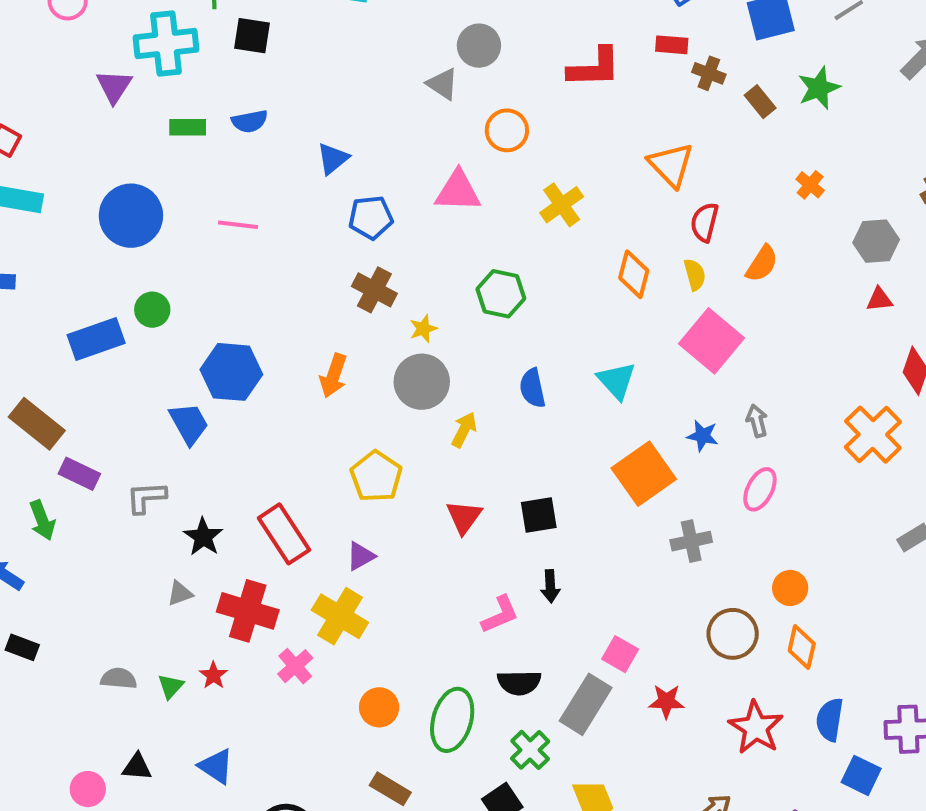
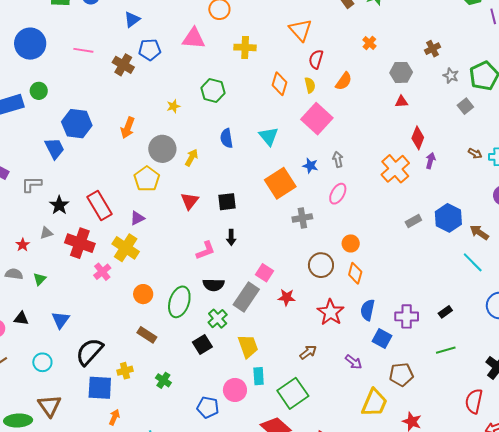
yellow cross: (562, 205) -> (245, 47), turned 35
brown cross: (374, 290) -> (123, 65), moved
gray circle: (422, 382) -> (162, 149), moved
red star: (214, 675) -> (23, 245), moved
blue triangle: (216, 766) -> (61, 320), turned 30

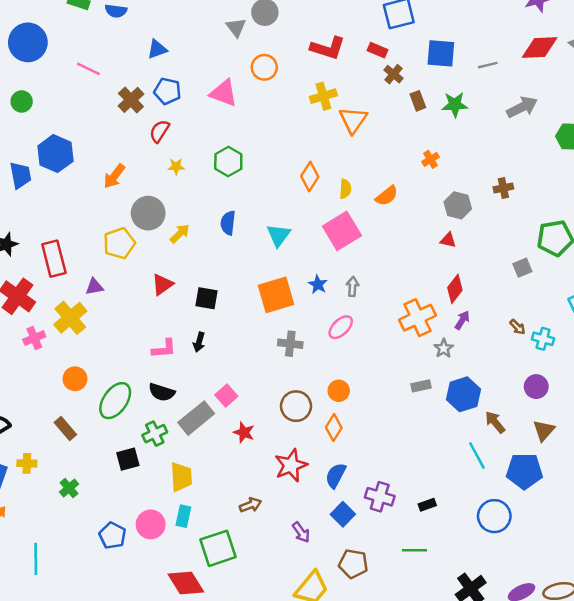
yellow cross: (245, 47) -> (323, 96), moved, turned -35
red semicircle: (316, 59) -> (160, 131), moved
gray star: (451, 76) -> (444, 348), moved

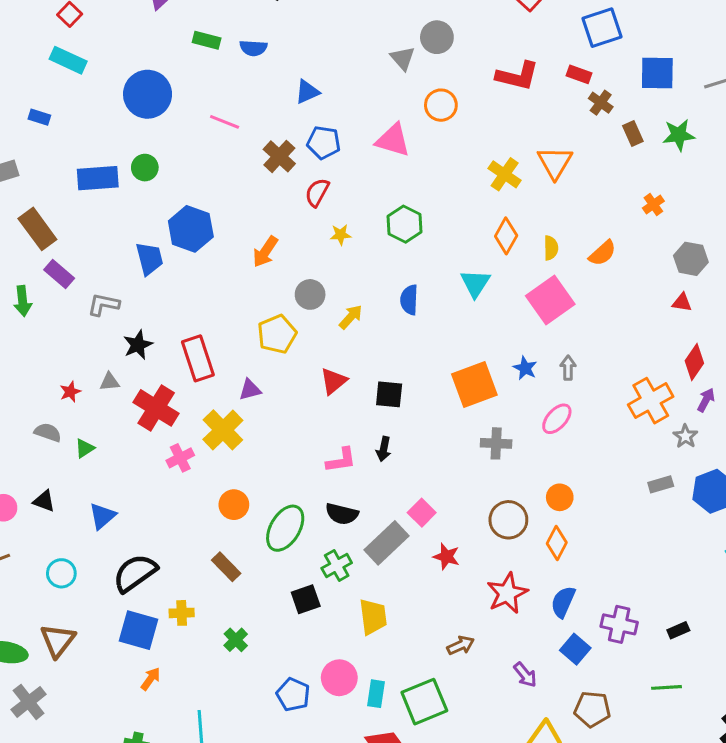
yellow cross: (323, 96) -> (505, 174), moved, turned -35
gray circle: (148, 213) -> (310, 294), size x0.7
cyan triangle: (279, 235) -> (475, 283), moved
cyan rectangle: (183, 516) -> (376, 694), moved

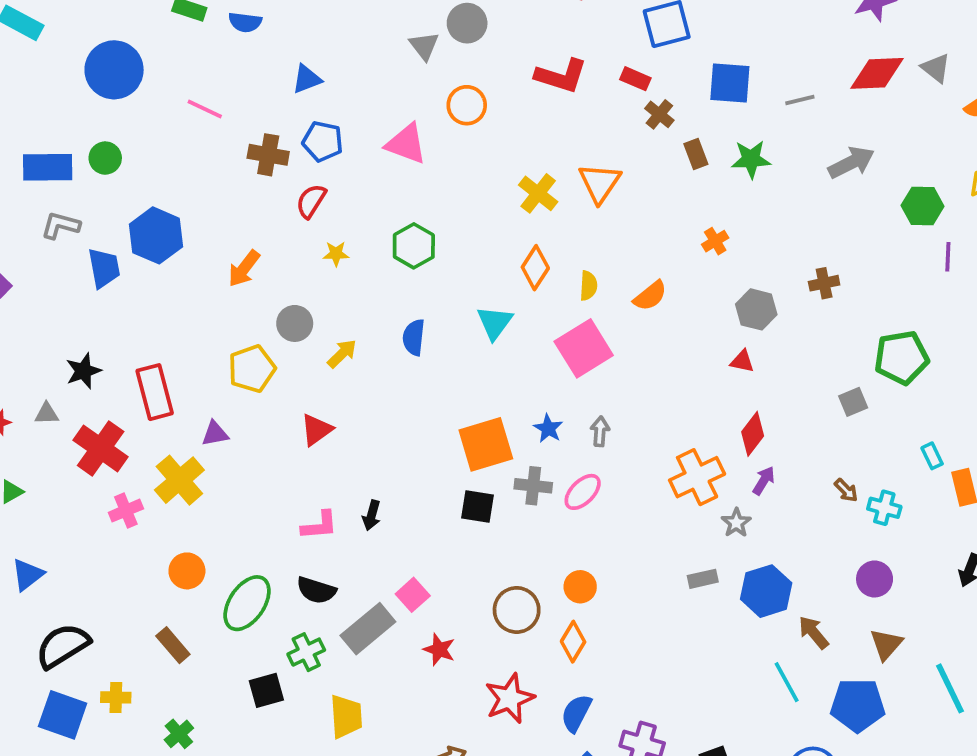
brown cross: (279, 156) -> (268, 155), turned -36
gray L-shape: (104, 305) -> (61, 225), moved
black square: (389, 394) -> (478, 506), moved
gray cross: (496, 443) -> (533, 486), moved

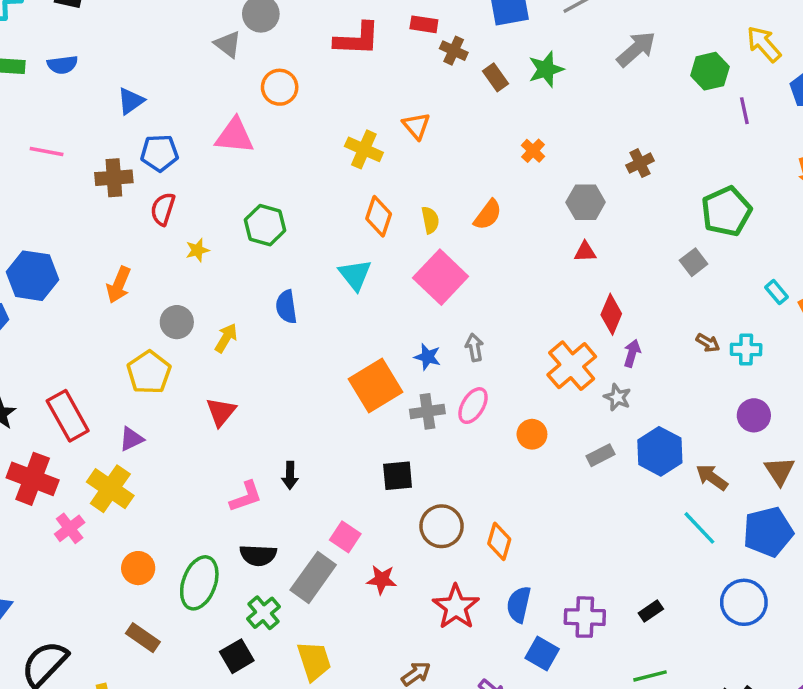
orange triangle: (600, 183) -> (416, 126), size x0.7
black square: (478, 506) -> (398, 476), moved
orange circle: (580, 587) -> (532, 434), moved

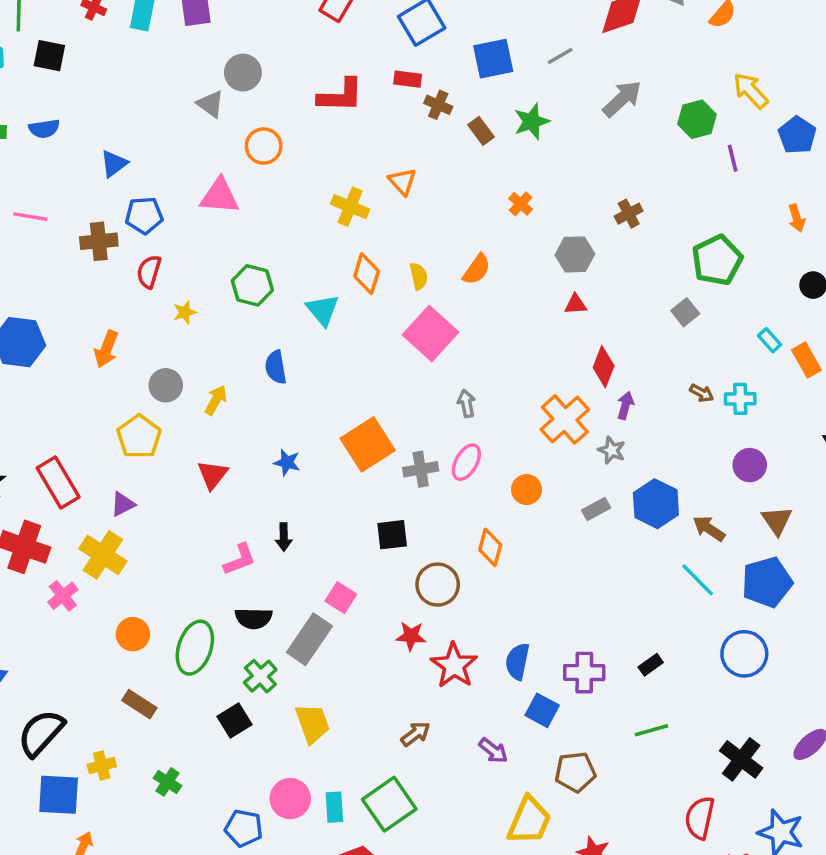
cyan triangle: (355, 275) -> (323, 310), moved
blue star: (428, 357) -> (287, 462), moved
orange diamond: (499, 541) -> (490, 547), moved
red star: (382, 580) -> (411, 636), moved

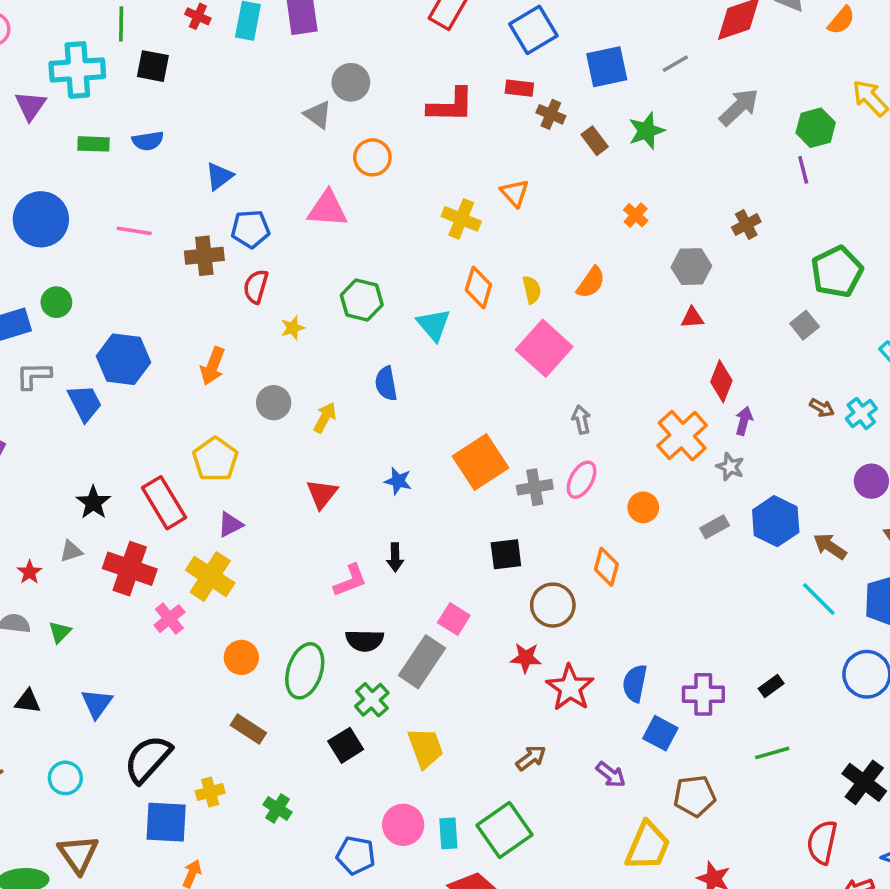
purple line: (733, 158) -> (803, 170), moved
cyan cross: (740, 399) -> (861, 414), turned -36
yellow pentagon: (139, 437) -> (215, 459), moved

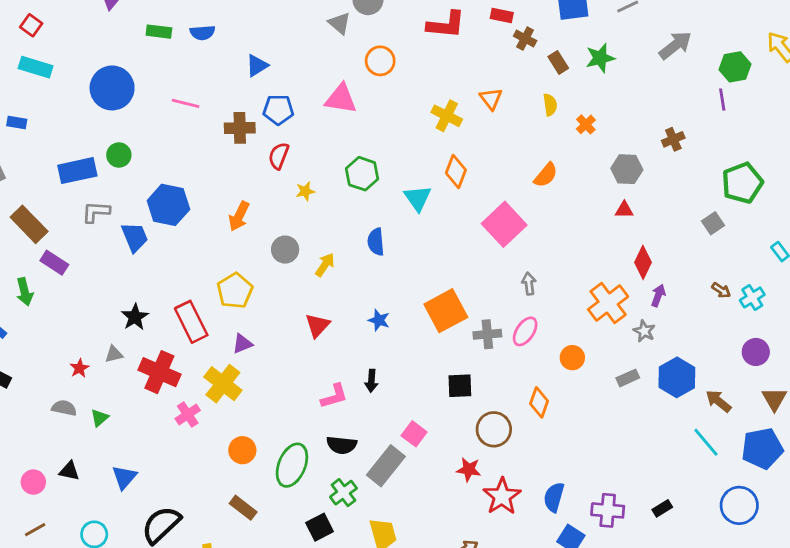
yellow semicircle: (532, 290) -> (550, 105), moved

